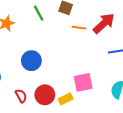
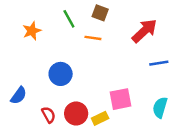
orange line: (79, 28) -> (93, 38), moved

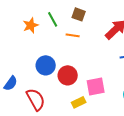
orange star: (32, 31) -> (31, 25), moved
red circle: (76, 113) -> (68, 75), moved
red semicircle: (49, 115) -> (36, 99), size x1.6

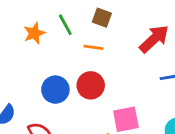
red circle: (68, 75) -> (91, 85), moved

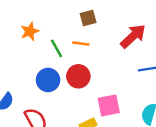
brown square: (102, 18) -> (88, 18), turned -35
green line: (65, 25) -> (57, 48), moved

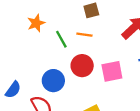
blue circle: (48, 80) -> (53, 81), moved
pink square: (109, 105) -> (112, 71), moved

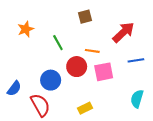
orange star: (36, 23) -> (26, 29), moved
orange line: (84, 35) -> (92, 51), moved

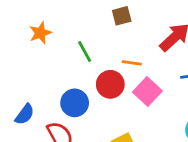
pink square: (104, 72) -> (147, 91), turned -36

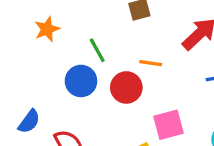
pink square: (147, 91) -> (168, 125), moved, turned 32
blue circle: (75, 103) -> (81, 81), moved

